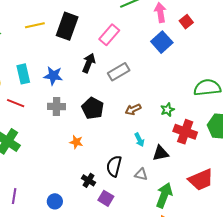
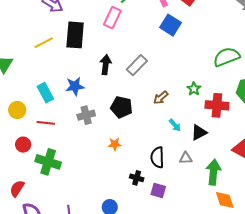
pink rectangle: (109, 35) -> (112, 18), moved

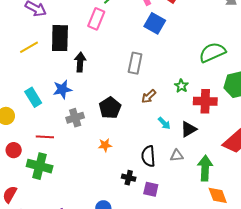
black arrow: (106, 65) -> (80, 62), moved
gray rectangle: (137, 65) -> (135, 63), moved, turned -30
black pentagon: (122, 107) -> (110, 108), turned 30
red line: (46, 123) -> (45, 137), moved

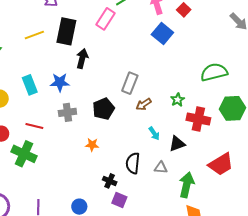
gray rectangle: (135, 63) -> (130, 83), moved
purple square: (151, 189) -> (119, 200), moved

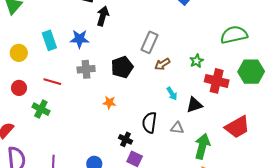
green cross: (24, 154) -> (41, 109), size x0.7

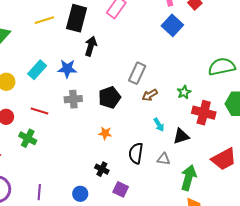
cyan rectangle: (49, 40) -> (37, 70), turned 60
orange star: (109, 103) -> (105, 133), moved
black cross: (126, 139) -> (102, 169), moved

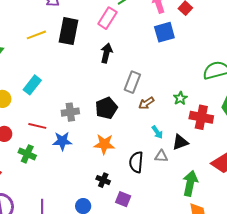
blue square: (172, 25) -> (164, 32), turned 35
black arrow: (91, 46) -> (106, 53), moved
blue star: (67, 69) -> (62, 141), moved
orange star: (105, 133) -> (104, 144), size x1.5
gray triangle: (164, 159) -> (161, 156), moved

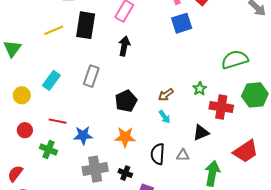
gray rectangle: (132, 82) -> (91, 76), moved
gray cross: (70, 112) -> (95, 169), moved, size x1.4
cyan arrow: (157, 132) -> (165, 117), moved
gray triangle: (161, 156) -> (183, 155), moved

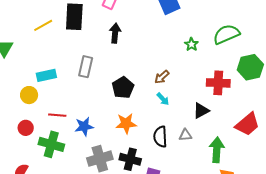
cyan rectangle: (51, 80) -> (46, 75), turned 48
green star: (200, 89) -> (191, 44), moved
yellow circle: (22, 95) -> (29, 95), moved
green cross: (48, 149) -> (51, 144), size x1.4
black cross: (125, 173) -> (130, 159), size x1.5

